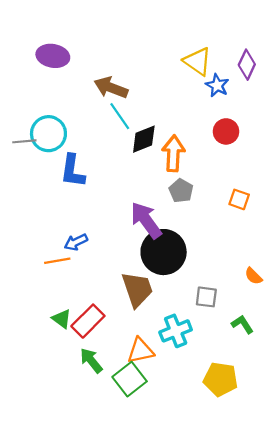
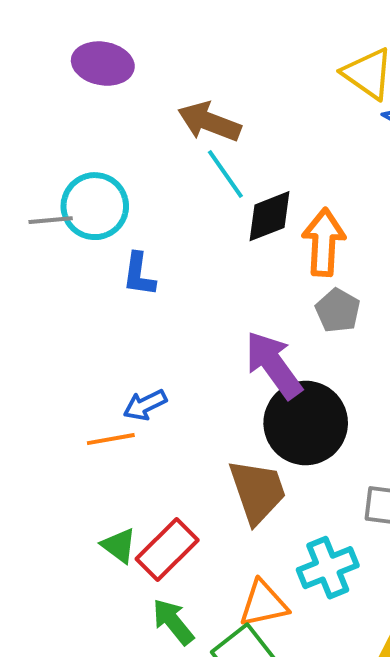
blue L-shape: (73, 171) -> (139, 274), size x0.7

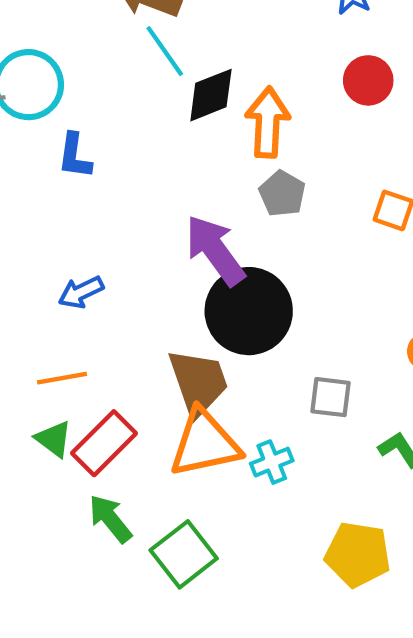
orange line: (111, 439) -> (62, 378), moved
cyan cross: (328, 568) -> (272, 462), size x0.7
orange triangle: (263, 604) -> (205, 443), moved, size x1.4

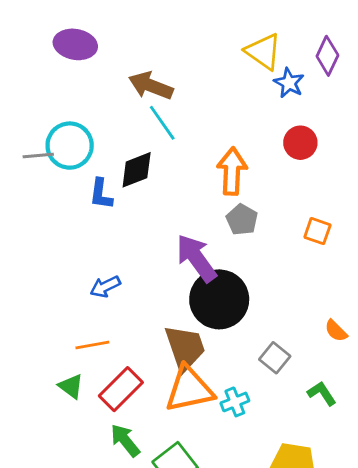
black diamond: (211, 95) -> (137, 170), moved
gray square: (330, 397) -> (275, 358), turned 32
green triangle: (54, 439) -> (71, 386), moved

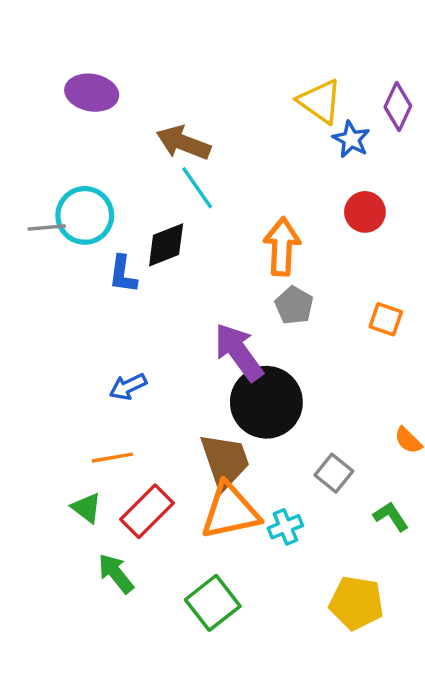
green arrow: (125, 440) -> (116, 573), moved

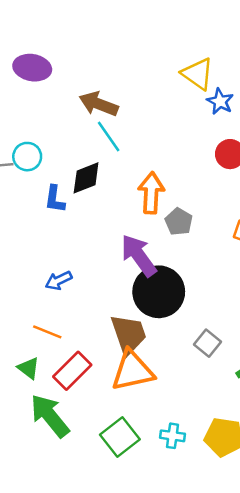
cyan circle: (85, 215) -> (27, 157), size x0.7
orange arrow: (282, 247) -> (151, 193), moved
orange line: (112, 458) -> (47, 332), turned 32
cyan cross: (285, 527) -> (172, 436), moved, turned 30
green arrow: (116, 573) -> (50, 416), size x1.5

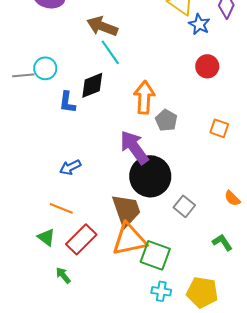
gray square: (208, 343) -> (184, 206), moved
green arrow: (50, 416) -> (63, 275), size x0.5
green square: (120, 437) -> (155, 255), moved, turned -32

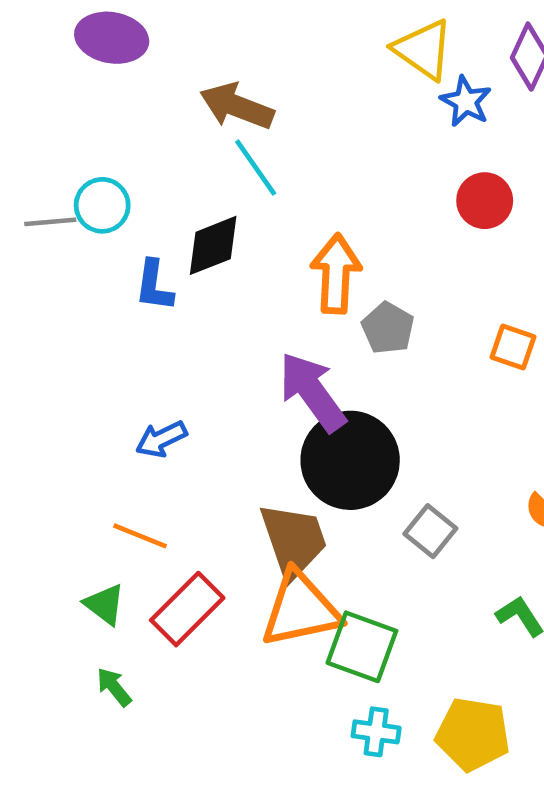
green arrow: (63, 275) -> (114, 687), moved

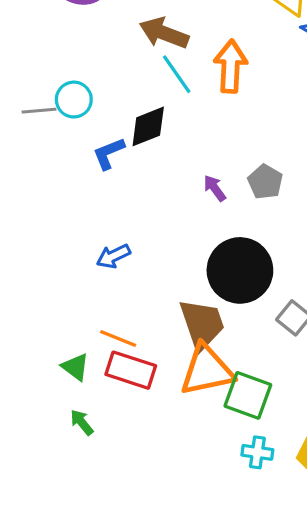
orange arrow: (336, 274) -> (230, 66), moved
blue L-shape: (154, 286) -> (109, 153), turned 60
purple arrow: (312, 392) -> (215, 188), moved, size x0.5
orange line: (140, 536) -> (118, 338), moved
red rectangle: (187, 609) -> (131, 370), turned 63

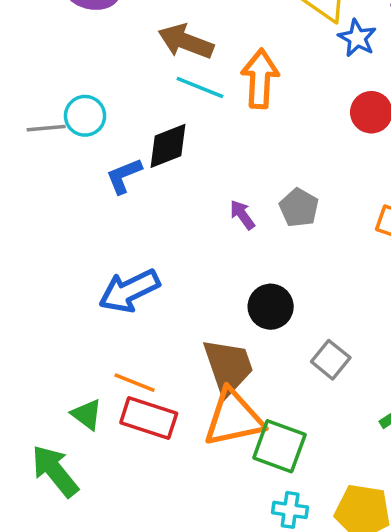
cyan line: (177, 74) -> (200, 87), turned -33
blue arrow: (113, 256) -> (129, 291), size x1.6
black circle: (240, 270) -> (271, 307), size x0.6
green arrow: (82, 422) -> (55, 471), moved, size x1.8

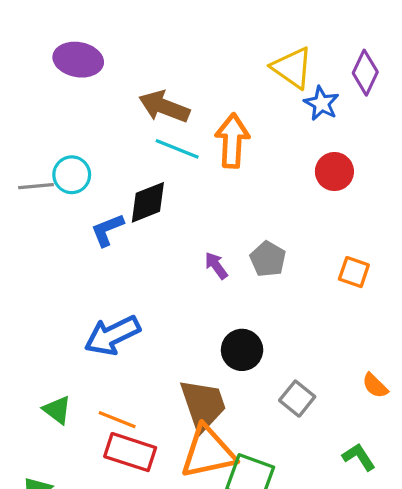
green triangle: (87, 414) -> (57, 410), moved

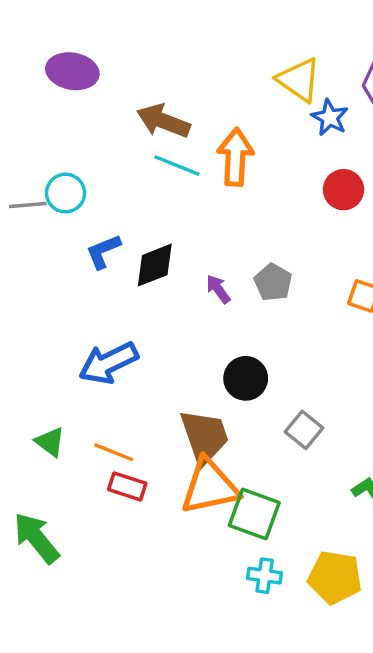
black diamond: (148, 202) -> (155, 265), moved
red rectangle: (130, 452) -> (127, 486), size x0.7

